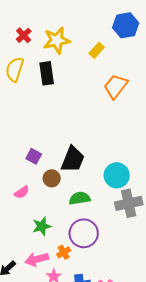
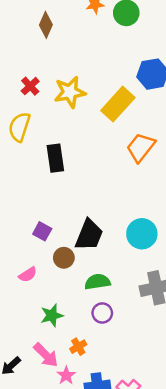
yellow rectangle: (97, 50) -> (118, 104), size x1.8
black rectangle: (47, 73) -> (55, 158), moved
cyan circle: (117, 175) -> (142, 234), moved
purple circle: (84, 233) -> (102, 313), moved, size x0.6
pink arrow: (37, 259) -> (46, 355), turned -120

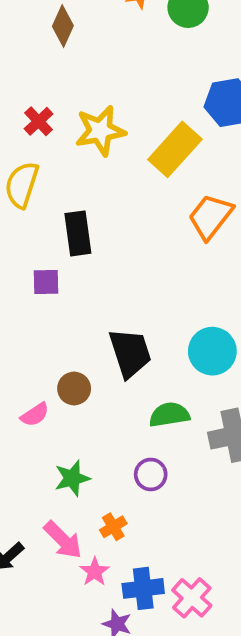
purple square: (42, 231) -> (46, 282), moved, turned -30
black trapezoid: (89, 235) -> (130, 353), turned -40
brown circle: (64, 258) -> (74, 389), moved
green semicircle: (97, 282) -> (169, 415), moved

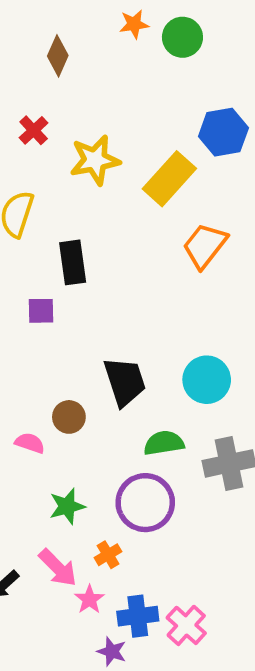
red cross: (39, 121) -> (34, 130), moved
pink semicircle: (35, 415) -> (30, 443), turned -128
purple circle: (151, 474) -> (145, 503), size x1.8

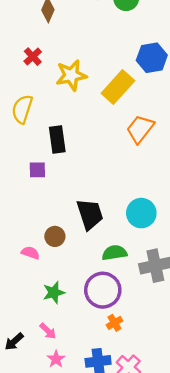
orange cross: (108, 555) -> (114, 323), moved
pink arrow: (58, 568) -> (48, 331), size x0.7
pink star: (89, 599) -> (56, 359), moved

